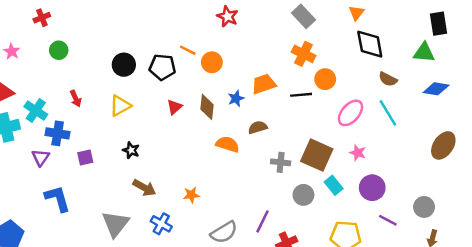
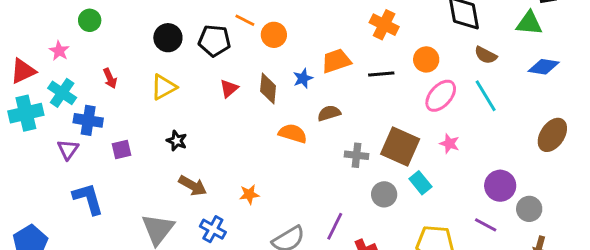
pink star: (12, 51) -> (59, 51), moved
orange circle: (325, 79) -> (426, 59), moved
purple circle: (372, 188) -> (500, 186), moved

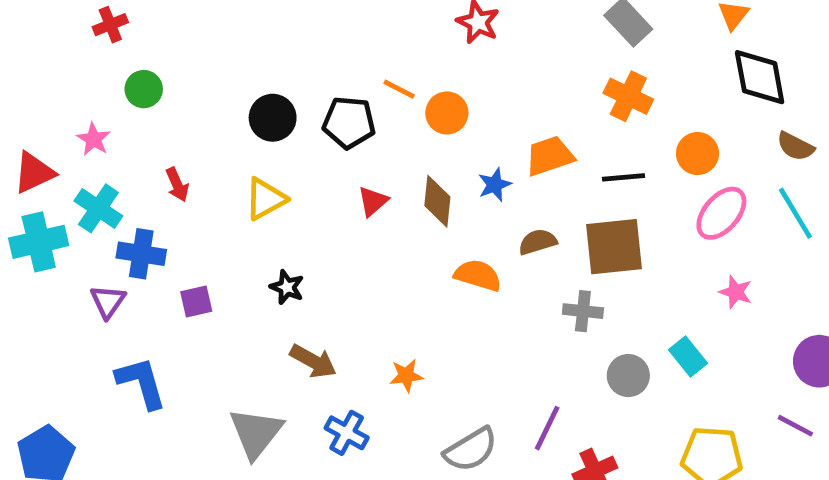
brown square: (400, 147) -> (614, 247), moved, turned -30

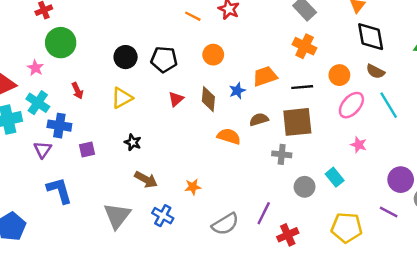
green circle: (144, 89) -> (61, 43), size x1.6
orange line: (399, 89) -> (193, 16), moved
brown semicircle: (795, 146) -> (375, 71), moved

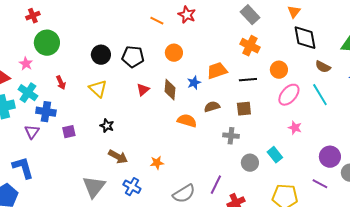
brown semicircle: (375, 71) -> (323, 67), moved
yellow triangle: (122, 98) -> (98, 89), turned -48
brown square: (297, 122) -> (244, 109), size x0.6
blue L-shape: (59, 190) -> (23, 168), moved

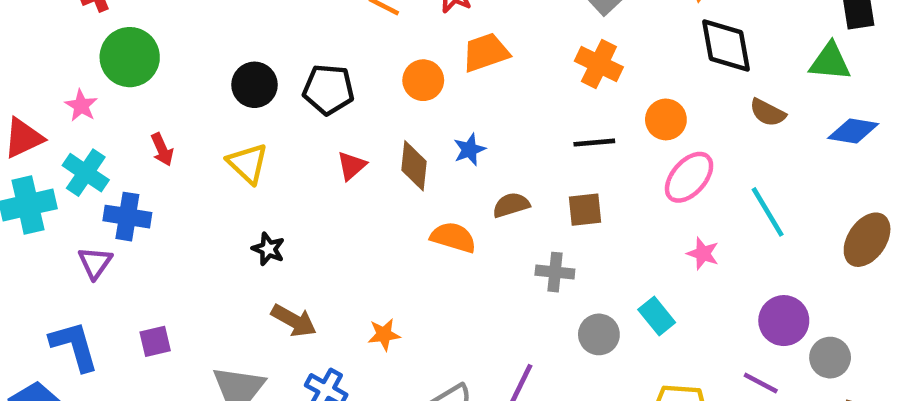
orange trapezoid: (217, 71) -> (486, 52), moved
cyan line: (320, 95) -> (768, 212), moved
purple square: (69, 132) -> (155, 341), moved

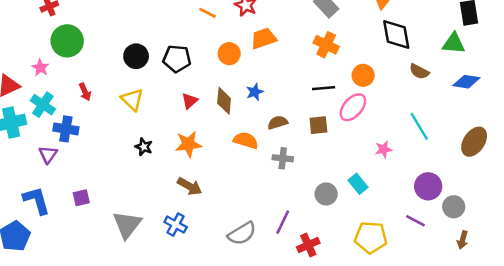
pink ellipse: (689, 177) -> (353, 107), moved
pink star: (703, 254) -> (384, 149), turned -30
gray cross: (555, 272) -> (283, 158), moved
brown arrow: (294, 321) -> (190, 186), moved
orange star: (384, 334) -> (188, 144), moved, size x1.5

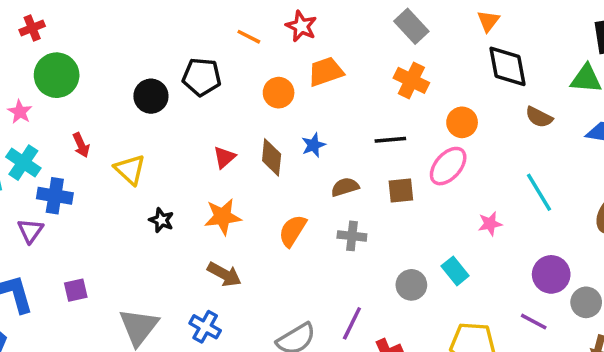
black pentagon: (177, 59) -> (202, 77), moved
black line: (324, 88) -> (390, 140), moved
yellow triangle: (132, 100) -> (130, 170), moved
orange semicircle: (246, 140) -> (293, 231), moved, turned -75

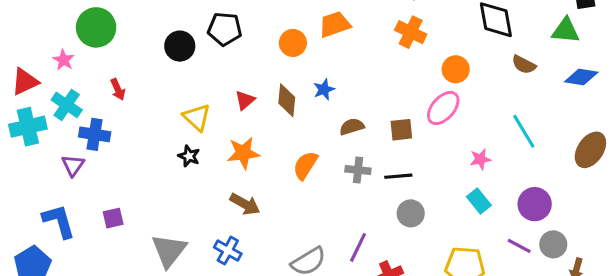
black line: (390, 140) -> (398, 176), moved
yellow triangle: (130, 170) -> (197, 117), moved
cyan rectangle: (455, 271) -> (479, 201), moved
gray circle: (586, 302) -> (553, 244), moved

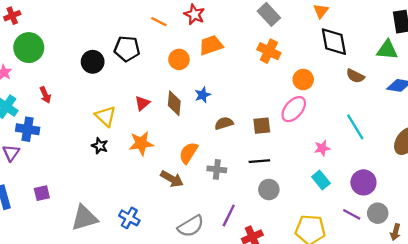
gray cross: (358, 170) -> (217, 169), moved
brown arrow: (245, 204) -> (172, 179), moved
gray triangle: (169, 251) -> (84, 218), turned 36

